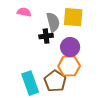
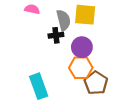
brown pentagon: (55, 81) -> (96, 83), moved

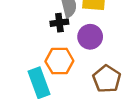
orange hexagon: (81, 68) -> (59, 61), moved

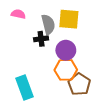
orange hexagon: (59, 61) -> (66, 70), moved

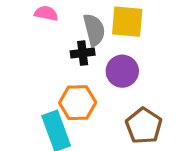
orange hexagon: (66, 70) -> (78, 103), moved

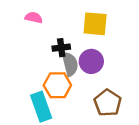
gray semicircle: (94, 30) -> (70, 64), moved

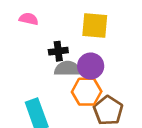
gray semicircle: (70, 64) -> (68, 69), turned -75
orange hexagon: (57, 85) -> (87, 92), moved

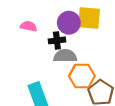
pink semicircle: (29, 19) -> (29, 26), moved
purple circle: (91, 66) -> (69, 23), moved

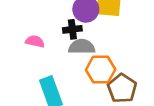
pink semicircle: (29, 26) -> (35, 41), moved

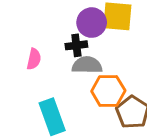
pink semicircle: (35, 41) -> (34, 59), turned 90

